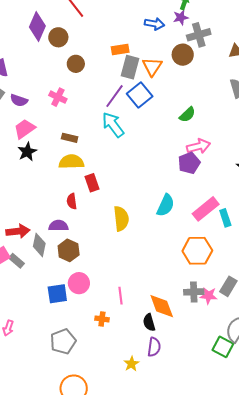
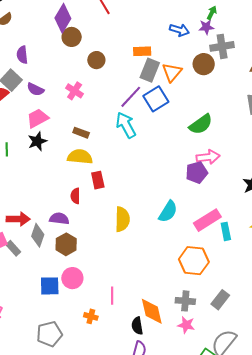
brown circle: (58, 37) -> (72, 37), moved
green semicircle: (187, 115) -> (201, 124), size x1.4
pink star: (209, 296) -> (186, 325), moved

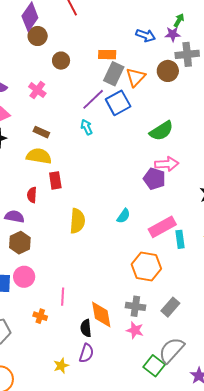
cyan arrow: (126, 125) -> (87, 127), size x0.6
purple pentagon: (197, 172) -> (154, 179), turned 30
cyan semicircle: (168, 212) -> (124, 216), size x0.7

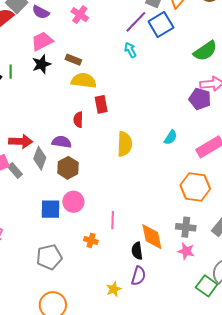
brown rectangle: (41, 132) -> (73, 60), moved

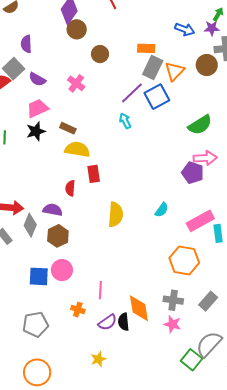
purple semicircle: (138, 276) -> (108, 322), moved, turned 36

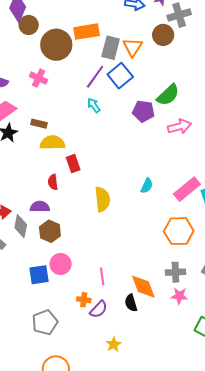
orange rectangle: (146, 48) -> (87, 32), moved, size x1.4
brown circle: (100, 54) -> (56, 45), size x1.8
purple pentagon: (193, 173) -> (143, 111), moved
purple semicircle: (108, 322) -> (99, 309), moved

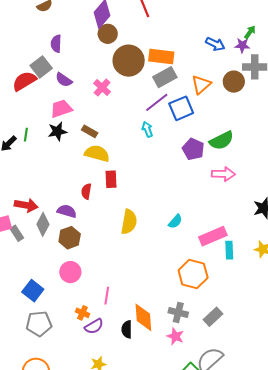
gray rectangle: (111, 48) -> (165, 77), moved, turned 30
blue square: (39, 275) -> (33, 291), moved, turned 30

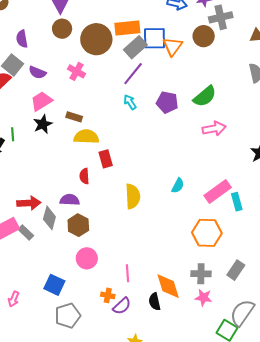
brown circle: (108, 34) -> (62, 29), moved
blue square: (181, 108) -> (155, 38), moved, turned 35
purple pentagon: (193, 149) -> (167, 102), moved

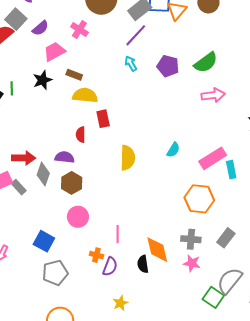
purple semicircle: (37, 72) -> (40, 28), turned -66
pink trapezoid: (41, 101) -> (54, 52), moved
purple semicircle: (122, 306) -> (110, 267), turned -30

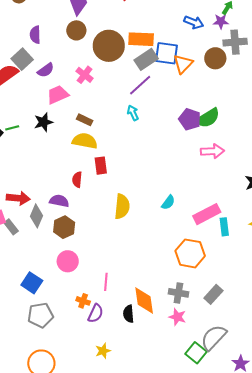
purple pentagon: (168, 66) -> (190, 119), moved
brown rectangle: (74, 75) -> (85, 120), moved
green line: (12, 88) -> (12, 128), turned 72

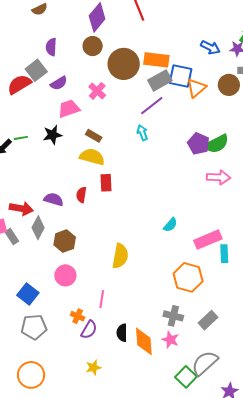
purple semicircle: (59, 201) -> (54, 199), moved
yellow semicircle: (122, 206) -> (120, 256), moved
orange diamond: (144, 300) -> (144, 341), moved

